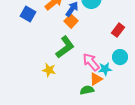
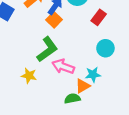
red rectangle: (118, 30) -> (99, 17), moved
cyan circle: (120, 57) -> (105, 48), moved
pink arrow: (91, 62) -> (63, 67), moved, turned -30

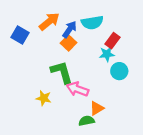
green L-shape: (47, 49) -> (62, 72), turned -70
cyan star: (93, 74) -> (107, 54), moved

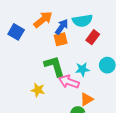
red rectangle: (112, 41) -> (93, 37), moved
orange square: (68, 43) -> (61, 39), turned 32
cyan star: (107, 54) -> (82, 69), moved

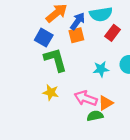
blue square: (16, 32) -> (44, 38), moved
green L-shape: (54, 66) -> (55, 60), moved
pink arrow: (69, 82) -> (86, 98), moved

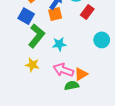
green L-shape: (55, 60) -> (36, 36), turned 55
cyan star: (101, 69) -> (59, 44), moved

